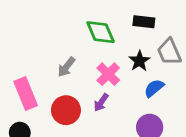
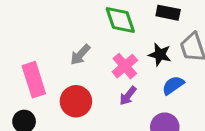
black star: (139, 61) -> (160, 55), turned -30
purple arrow: (101, 102) -> (128, 96), moved

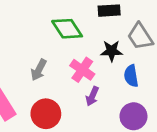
blue semicircle: (173, 85) -> (131, 76), turned -50

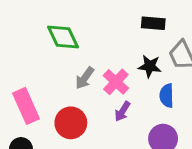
green diamond: (67, 29) -> (63, 37), moved
gray arrow: (39, 70) -> (85, 78), moved

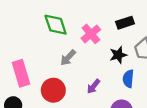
black rectangle: (153, 23) -> (125, 23), turned -30
black star: (150, 66) -> (118, 55), turned -30
pink cross: (116, 82) -> (91, 34), moved

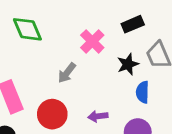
green diamond: (56, 25) -> (27, 29), moved
purple arrow: (93, 86) -> (98, 116), moved, turned 49

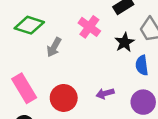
green diamond: (27, 29) -> (29, 25), turned -40
gray arrow: (67, 73) -> (54, 47), moved

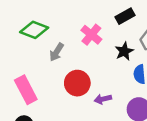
red circle: (64, 98) -> (77, 83), moved

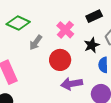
red circle: (77, 83) -> (60, 60), moved
purple arrow: (103, 99) -> (72, 84), size x1.5

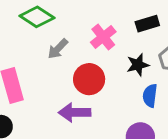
purple arrow: (72, 84) -> (75, 112), moved

